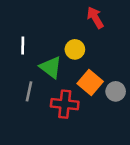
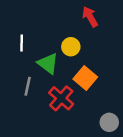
gray circle: (116, 91) -> (109, 122), moved
red cross: (65, 104) -> (61, 98), turned 35

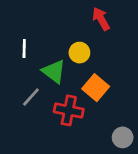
gray line: (28, 86) -> (31, 97), turned 30
red cross: (61, 98) -> (69, 110), turned -30

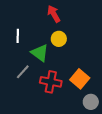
red arrow: (101, 19) -> (54, 14), moved
orange square: (96, 88) -> (80, 79), moved

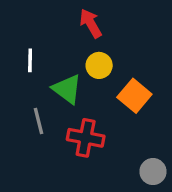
gray line: (23, 72) -> (38, 121), turned -56
orange square: (80, 79) -> (134, 96), moved

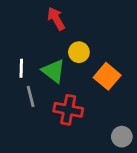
red arrow: (91, 23) -> (56, 19), moved
white line: (30, 60) -> (21, 68), moved

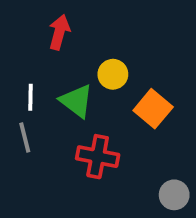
red arrow: (56, 19) -> (59, 32), moved, turned 45
gray line: (31, 96) -> (25, 137), moved

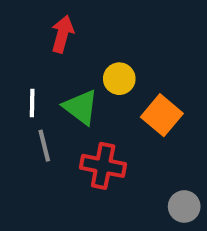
gray line: (25, 137) -> (44, 146), moved

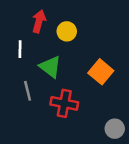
yellow circle: (119, 79) -> (67, 31), moved
white line: (32, 103) -> (20, 49), moved

